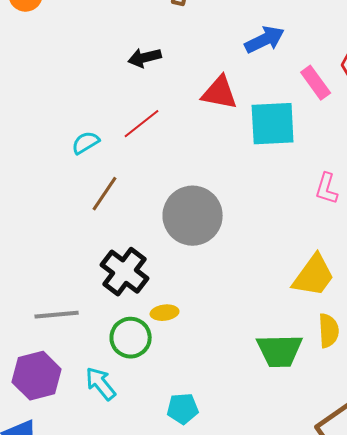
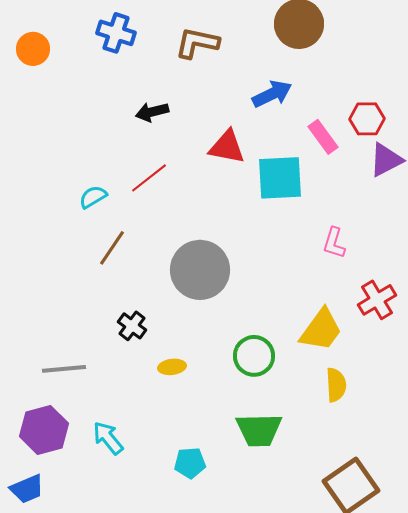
black cross: (125, 272) -> (132, 326), size x0.6
green circle: (131, 338) -> (254, 356), moved
green trapezoid: (280, 351) -> (259, 430), moved

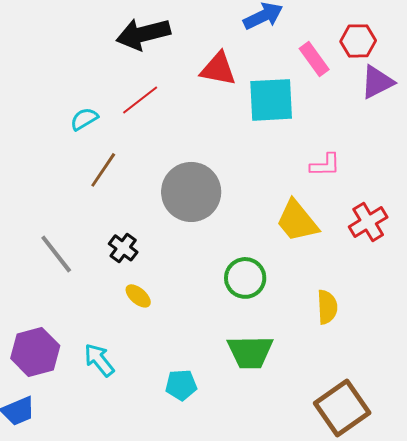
black arrow: (152, 112) -> (143, 34), size x1.6
pink L-shape: (334, 243) -> (325, 165), turned -108
yellow trapezoid: (321, 330) -> (297, 221), moved, turned 105
yellow ellipse: (172, 367) -> (138, 296), moved, turned 48
gray line: (64, 369) -> (56, 254), moved, turned 57

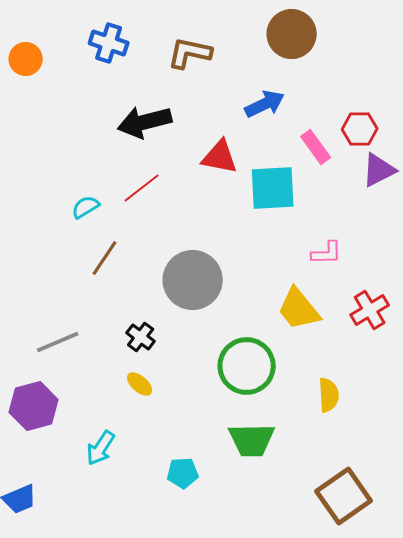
black cross: (123, 248) -> (141, 337), moved
gray line: (56, 254) -> (58, 342), turned -75
green circle: (245, 278) -> (247, 366), size x1.4
purple hexagon: (35, 352) -> (34, 406), moved
cyan arrow: (99, 360) -> (101, 448), turned -108

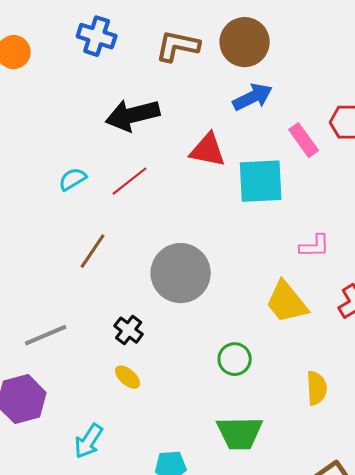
brown circle: (292, 34) -> (245, 42), moved
cyan semicircle: (86, 207) -> (73, 179), moved
green circle: (247, 366) -> (235, 359), size x0.6

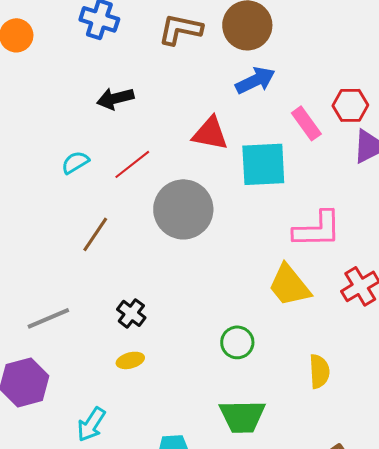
black arrow: (133, 115) -> (115, 98), moved, size x0.7
pink L-shape: (315, 246) -> (317, 229), size x1.6
gray circle: (181, 273) -> (183, 209), moved
yellow ellipse: (128, 377) -> (130, 360), turned -56

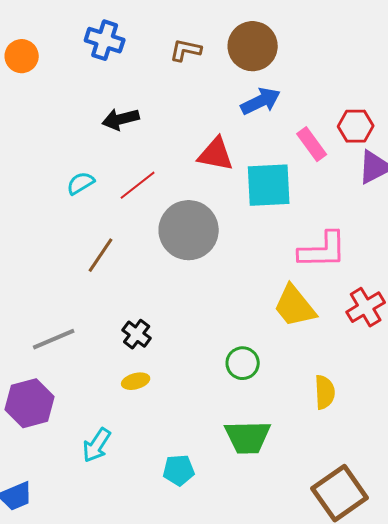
brown L-shape: (180, 29) -> (186, 50), size x0.7

